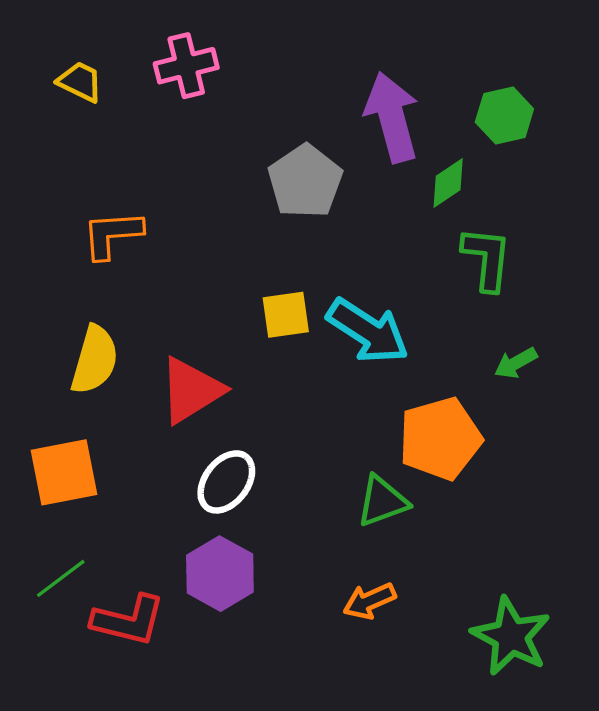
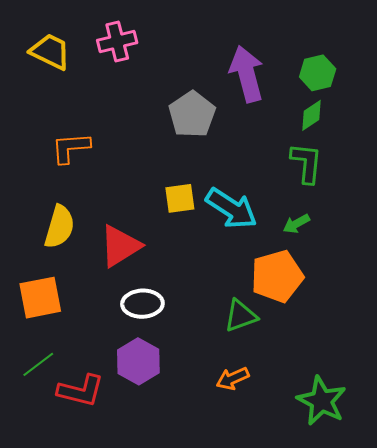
yellow trapezoid: (80, 82) -> (50, 52), size x1.4
green diamond: (448, 183) -> (311, 115), moved
green arrow: (516, 363) -> (296, 224), moved
white ellipse: (226, 482) -> (142, 304), turned 51

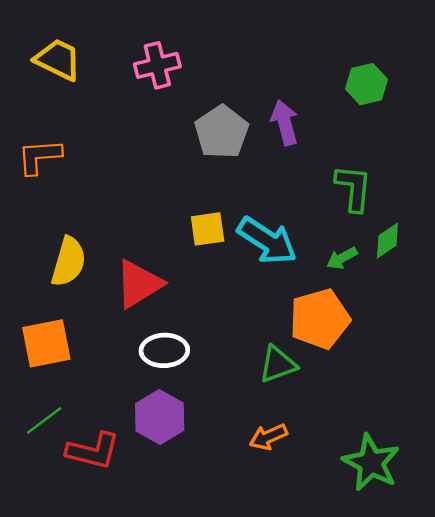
pink cross: (117, 41) -> (157, 65), moved
purple arrow: (247, 74) -> (285, 123), moved, size x0.7
green diamond: (311, 115) -> (387, 241), moved
orange L-shape: (71, 148) -> (39, 156), moved

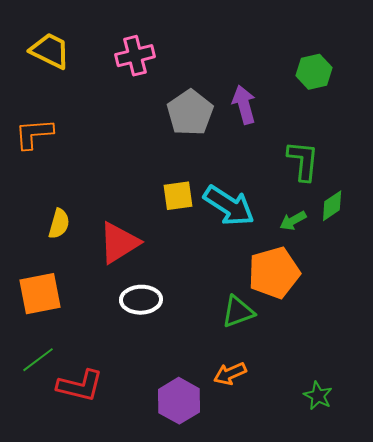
yellow semicircle: (69, 262) -> (59, 224), size x0.7
purple hexagon: (160, 417) -> (179, 401), moved
green star: (371, 463) -> (318, 396), size x0.6

